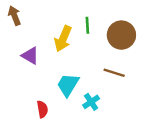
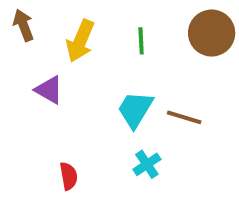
brown circle: (121, 35) -> (212, 33), moved
yellow arrow: (63, 39) -> (80, 41), moved
cyan trapezoid: (68, 85) -> (135, 109), moved

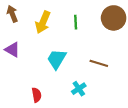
purple triangle: (49, 90) -> (12, 50), moved
cyan trapezoid: (135, 109) -> (57, 59), moved

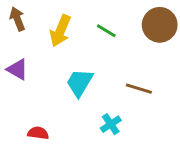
green line: (76, 22) -> (106, 31), turned -56
red semicircle: (37, 95) -> (38, 133), moved, turned -72

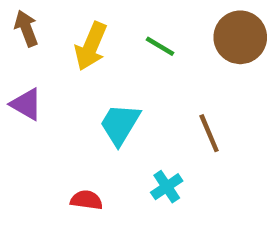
brown line: (139, 89) -> (209, 133), turned 50
red semicircle: (38, 133) -> (86, 200), moved

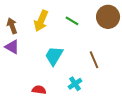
brown arrow: (26, 28) -> (12, 26), moved

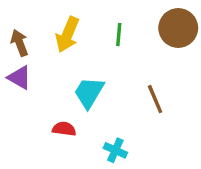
green line: (72, 21) -> (119, 35), turned 64
cyan cross: (75, 84) -> (115, 150), moved, turned -32
red semicircle: (39, 90) -> (64, 129), moved

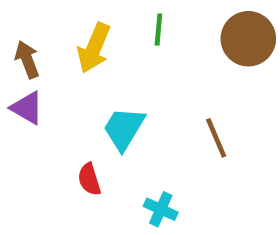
green line: (119, 35) -> (158, 30), moved
red semicircle: (64, 129) -> (89, 179), turned -115

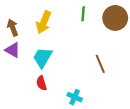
green line: (158, 30) -> (83, 14), moved
cyan trapezoid: (124, 129) -> (43, 58), moved

